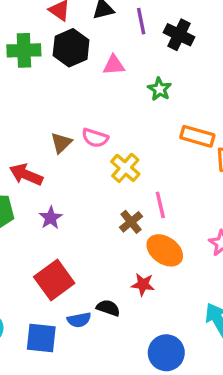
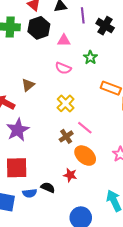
pink semicircle: (95, 138) -> (63, 68), moved
pink line: (160, 205) -> (85, 128), turned -42
purple star: (51, 218) -> (18, 130), size x1.6
red square: (54, 280) -> (17, 168), turned 30

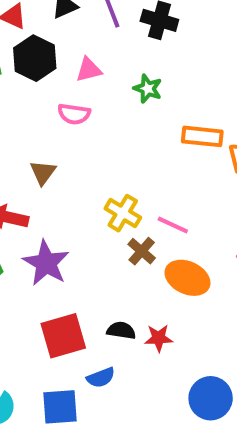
pink semicircle: (63, 68) -> (74, 114), moved
yellow cross: (66, 103) -> (123, 213), moved
red star: (70, 175) -> (159, 338), moved
black semicircle: (48, 187) -> (121, 331), moved

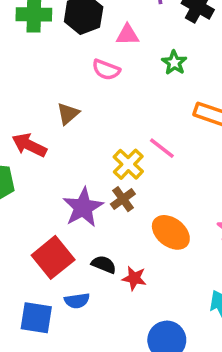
pink line: (173, 225) -> (162, 148), moved
brown cross: (142, 251) -> (123, 199), moved
purple star: (46, 263) -> (83, 207), moved
red square: (63, 336) -> (53, 257), turned -36

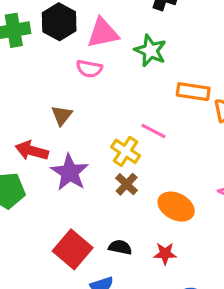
pink triangle: (127, 35) -> (103, 33), size x1.5
green star: (174, 63) -> (150, 51), size x1.4
purple star: (83, 207) -> (70, 172), moved
red star: (134, 278) -> (165, 254), moved

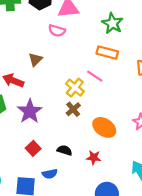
green star: (150, 51) -> (112, 23), moved
orange rectangle: (193, 92) -> (107, 53), moved
purple star: (70, 172) -> (30, 111), moved
red square: (73, 249) -> (33, 148), size x0.6

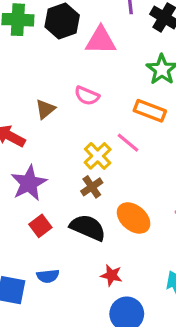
pink semicircle: (57, 31) -> (87, 96), moved
red square: (33, 148) -> (40, 226), moved
black semicircle: (65, 150) -> (88, 228), moved, size x1.6
red star: (94, 158) -> (111, 275), moved

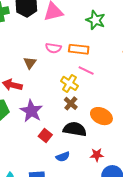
orange rectangle: (150, 111) -> (79, 49), moved
blue semicircle: (48, 276) -> (63, 157), moved

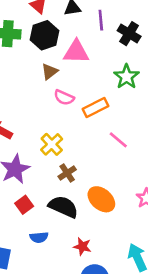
orange rectangle: (79, 49) -> (95, 107), turned -48
brown triangle: (30, 63) -> (50, 72), moved
pink line: (86, 70) -> (118, 140), moved
yellow cross: (69, 83) -> (52, 144), moved

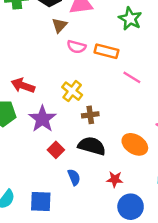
orange rectangle: (95, 107) -> (106, 51), turned 50
brown cross: (67, 173) -> (90, 115), turned 35
orange ellipse: (101, 199) -> (135, 144), moved
blue semicircle: (39, 237) -> (74, 177), turned -98

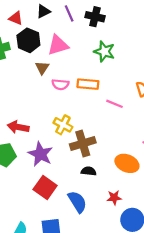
brown cross: (90, 115) -> (83, 143), size x1.6
black semicircle: (92, 146) -> (89, 171), size x0.6
red square: (56, 150) -> (45, 187), moved, size x1.5
blue semicircle: (74, 177) -> (77, 202), size x1.5

